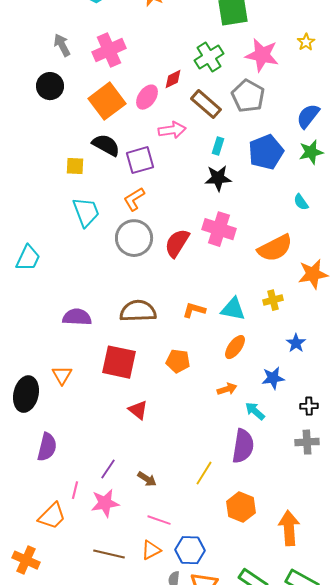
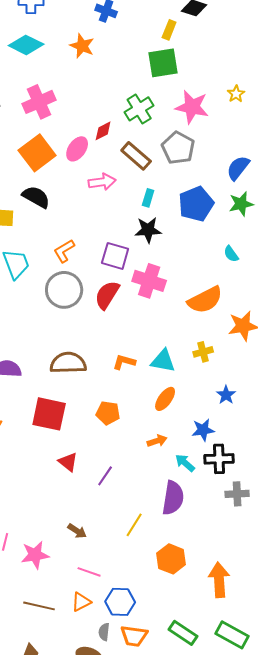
purple square: (140, 160) -> (115, 256), moved, turned 32
black cross: (309, 406) -> (219, 459), moved, size x1.6
purple line: (108, 469) -> (105, 476), moved

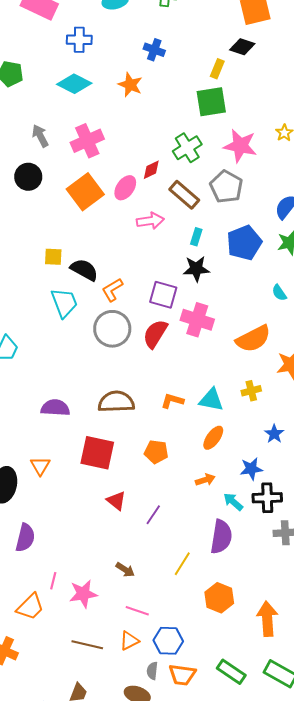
black semicircle: (36, 197) -> (84, 270), moved

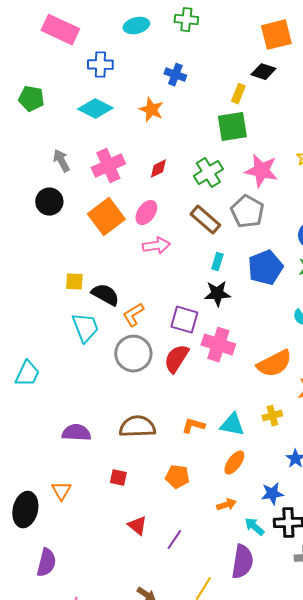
red diamond: (151, 170) -> (158, 169), moved
pink arrow: (150, 221) -> (156, 246), moved
red square: (97, 453) -> (118, 478), size x0.5

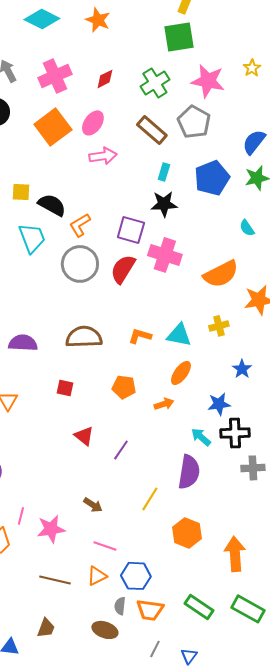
orange arrow: (226, 505) -> (164, 404), moved

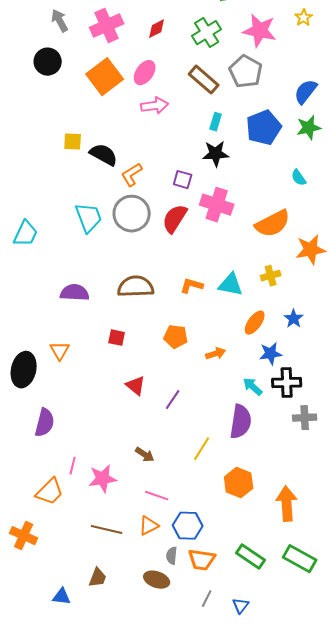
purple square: (131, 230) -> (183, 180), size x0.7
cyan trapezoid: (32, 238) -> (89, 218), moved
orange ellipse: (181, 373) -> (255, 323), moved

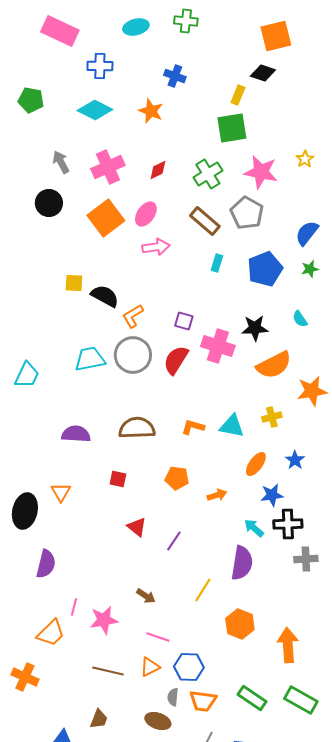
green star: (309, 128) -> (310, 269), size x0.7
black star: (216, 154) -> (255, 328), moved
cyan trapezoid: (89, 218) -> (90, 359), turned -80

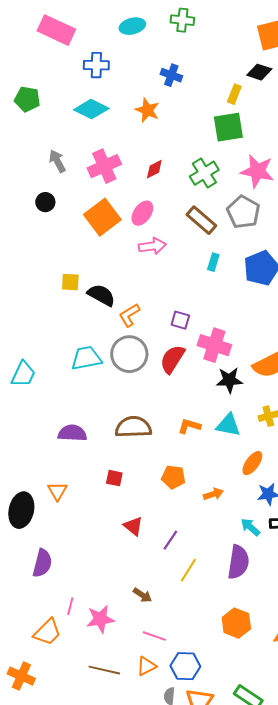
black circle: (49, 203) -> (45, 202), size x0.7
black star: (255, 328) -> (229, 380), moved
yellow line: (203, 590) -> (188, 570), moved

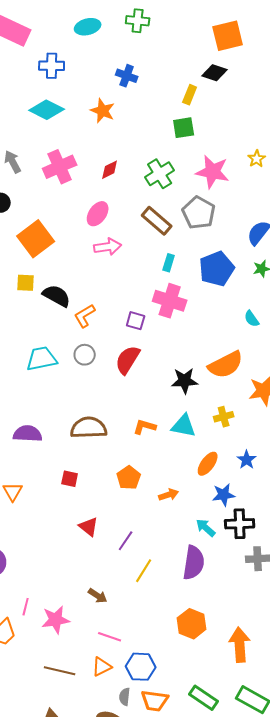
green square: (228, 127) -> (184, 128), size x0.7
orange square: (102, 217) -> (36, 239), moved
pink cross: (214, 345) -> (170, 301), moved
gray circle: (129, 354) -> (85, 355), size x0.6
orange pentagon: (173, 477) -> (129, 478), turned 30

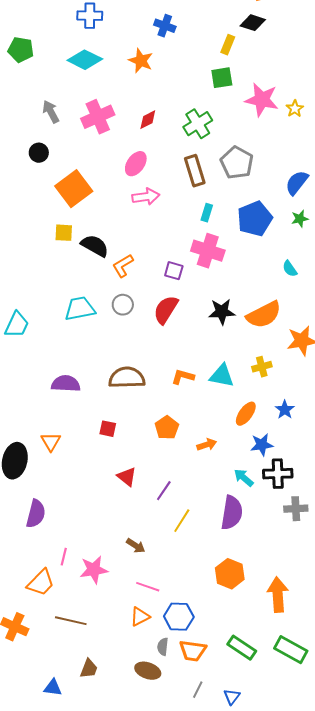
pink star: (213, 172) -> (262, 100), moved
brown rectangle: (157, 221) -> (195, 171), turned 32
black star: (185, 381) -> (222, 312), moved
brown line: (60, 671) -> (71, 621), moved

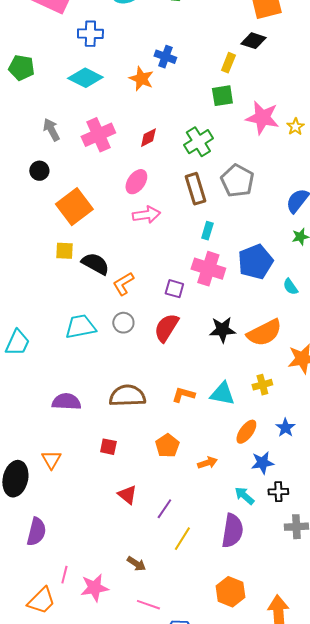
blue cross: (165, 26) -> (165, 57), moved
blue pentagon: (255, 219) -> (255, 262), moved
black cross: (278, 474) -> (278, 492), size x0.7

